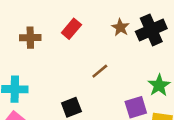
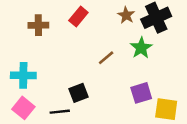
green star: (159, 85) -> (141, 48), moved

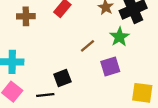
purple square: (141, 93) -> (110, 67), moved

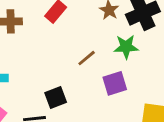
green star: (119, 37) -> (126, 47), turned 30

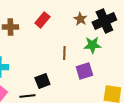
brown line: (87, 58) -> (64, 53), turned -48

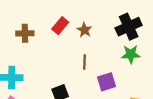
brown star: (80, 19) -> (84, 30), moved
green star: (92, 45) -> (131, 54), moved

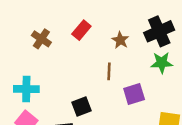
brown star: (84, 30) -> (120, 40), moved
brown cross: (25, 33) -> (41, 39), turned 35

